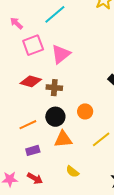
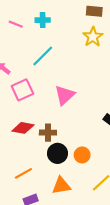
pink triangle: (61, 54) -> (65, 95), moved
black circle: (55, 117) -> (57, 153), moved

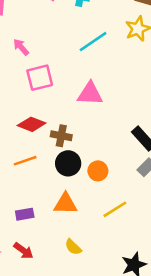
cyan line: (43, 56) -> (93, 42), moved
pink triangle: (65, 95) -> (90, 94), turned 35
orange line: (23, 173) -> (25, 161), moved

